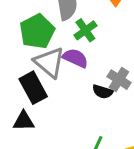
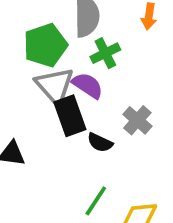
black rectangle: (33, 88) -> (70, 116), moved
black semicircle: (103, 92) -> (100, 143), moved

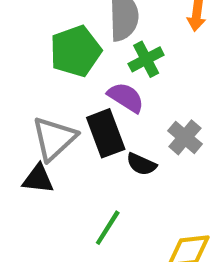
gray triangle: (55, 86) -> (54, 138), moved, turned 30
green line: (96, 201) -> (108, 228), moved

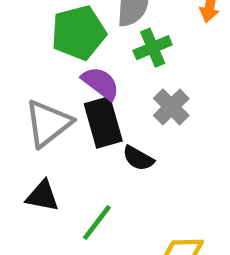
purple semicircle: (126, 97) -> (101, 83), moved
gray cross: (185, 137) -> (171, 107), moved
black triangle: (38, 179) -> (43, 196), moved

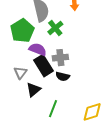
gray cross: (171, 107) -> (60, 58), moved, turned -35
gray triangle: (48, 123) -> (20, 73), size x0.6
black triangle: (43, 196) -> (33, 90), moved, turned -35

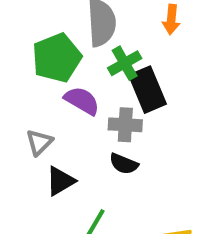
black rectangle: (44, 66) -> (148, 90), moved

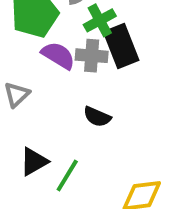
gray cross: (125, 125) -> (92, 56), moved
black triangle: (60, 181) -> (34, 161), moved

